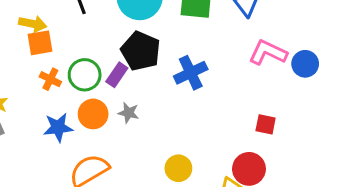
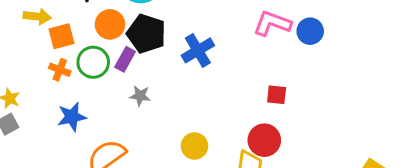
orange square: (40, 43) -> (61, 36), moved
orange circle: (93, 114) -> (110, 24), moved

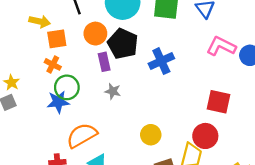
purple rectangle: (125, 59) -> (104, 62), turned -48
green circle: (93, 62) -> (67, 87), moved
red square: (277, 95) -> (219, 102), size x1.5

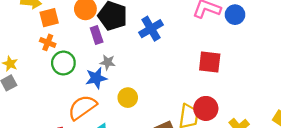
blue star: (58, 102) -> (96, 78), moved
yellow circle: (151, 135) -> (128, 98), moved
red circle: (205, 136) -> (206, 108), moved

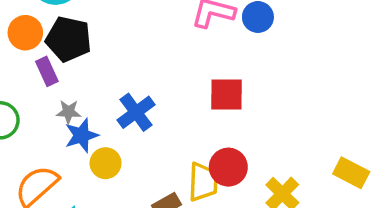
blue cross: (151, 29) -> (136, 112), moved
blue star: (96, 78) -> (82, 135), moved

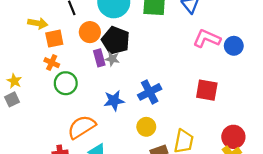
gray star: (69, 112) -> (112, 59), moved
yellow circle: (106, 163) -> (146, 127), moved
red circle: (228, 167) -> (233, 137), moved

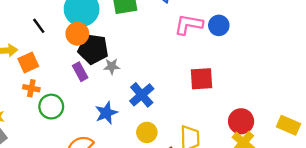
orange circle: (90, 32) -> (77, 34), moved
gray star: (112, 59) -> (112, 66), moved

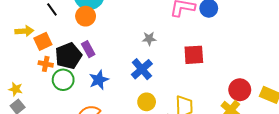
black pentagon: (93, 49) -> (68, 56), moved, turned -30
gray star: (112, 66) -> (149, 39), moved
blue star: (106, 113) -> (99, 80), moved
red circle: (241, 121) -> (240, 90), moved

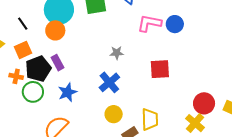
orange square: (43, 41) -> (23, 50), moved

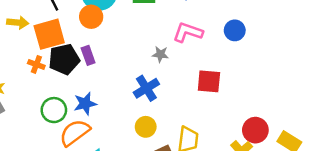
pink L-shape: (149, 23) -> (188, 32), moved
orange square: (23, 50) -> (49, 34), size x1.5
green circle: (33, 92) -> (54, 110), moved
blue star: (67, 92) -> (85, 104), moved

